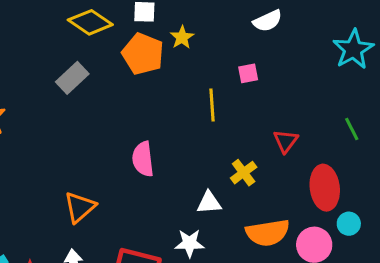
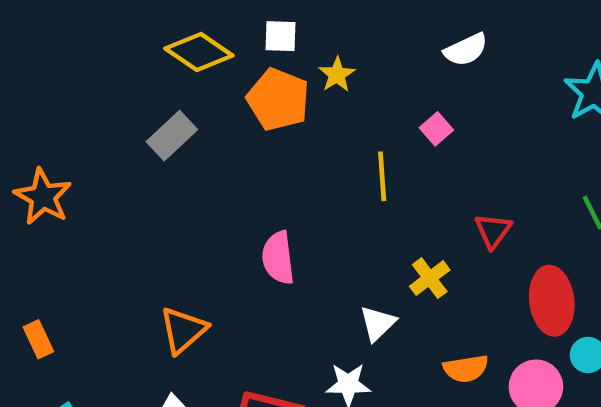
pink square: (248, 73) -> (436, 129), turned -30
white triangle: (209, 203) -> (378, 323), turned -40
orange semicircle: (268, 233) -> (466, 369), size x0.7

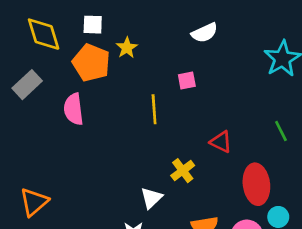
yellow diamond: (199, 52) -> (44, 34), turned 39
pink square: (436, 129) -> (187, 80), turned 30
red triangle: (493, 231) -> (221, 142), turned -40
pink semicircle: (278, 258) -> (74, 109), moved

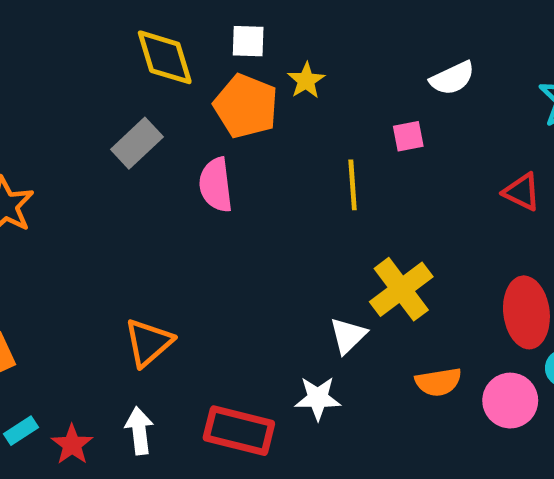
white semicircle: (205, 33) -> (452, 78), moved
red triangle: (221, 142) -> (522, 192), moved
yellow cross: (183, 171) -> (401, 289), size x1.5

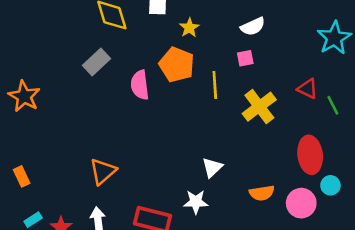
white semicircle: (452, 78) -> (253, 26), moved
orange pentagon: (246, 106) -> (177, 65), moved
yellow cross: (401, 289) -> (259, 107), moved

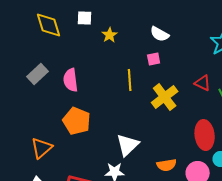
white semicircle: (253, 26) -> (160, 34), turned 54
gray rectangle: (97, 62) -> (38, 74), moved
orange pentagon: (177, 65) -> (77, 121), moved
white triangle: (212, 168) -> (128, 145), size x1.4

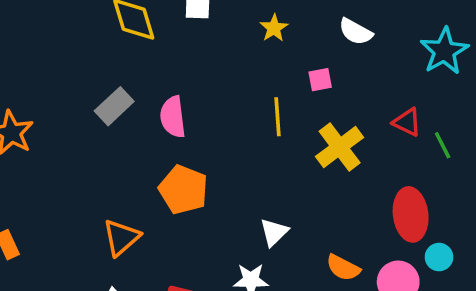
white semicircle: (160, 34) -> (356, 32), moved
yellow star: (110, 35) -> (274, 28), moved
white triangle: (128, 145) -> (274, 232), size x0.7
orange semicircle: (167, 165) -> (343, 268), turned 36

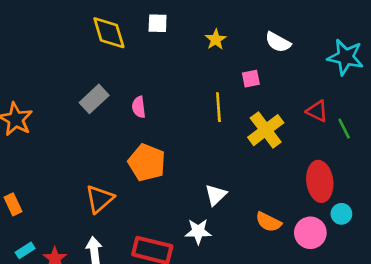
cyan star: (444, 51) -> (345, 57), turned -30
pink semicircle: (173, 117) -> (139, 107), size x0.7

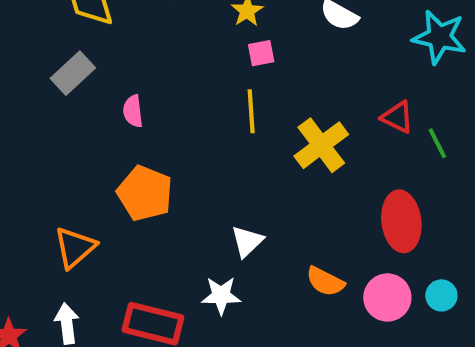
pink square: (251, 79) -> (261, 53), moved
gray rectangle: (94, 99) -> (73, 73), moved
cyan circle: (341, 214) -> (441, 295), moved

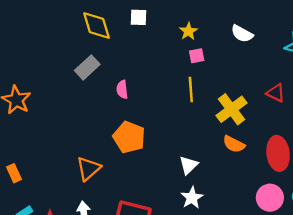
orange semicircle: (325, 281) -> (234, 144), moved
white star: (221, 295) -> (192, 198), moved, turned -30

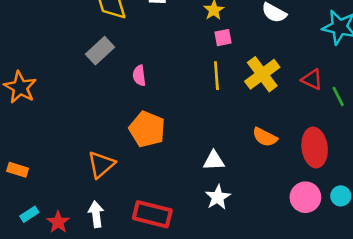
yellow cross: (232, 109) -> (262, 74), moved
white triangle: (188, 165) -> (214, 161), turned 42
orange rectangle: (14, 173) -> (18, 170), turned -48

